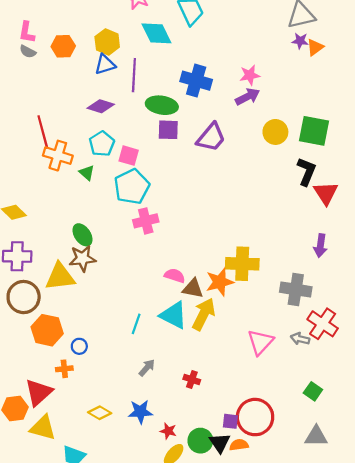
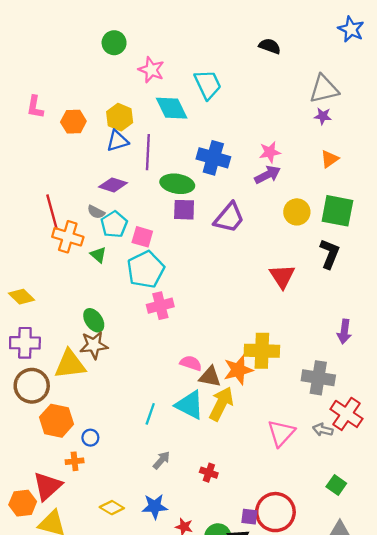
orange triangle: (315, 47) -> (330, 159), moved
gray semicircle: (28, 52) -> (96, 212), moved
red triangle: (326, 193) -> (282, 276), moved

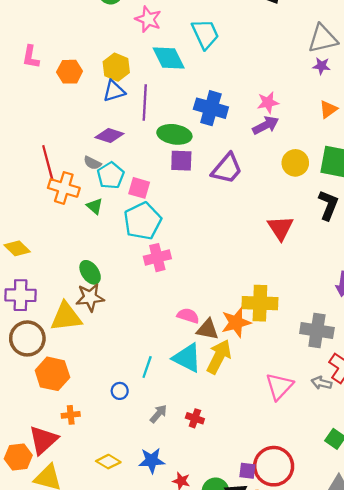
blue circle: (90, 438) -> (120, 391), moved
red cross: (209, 473) -> (195, 418), moved

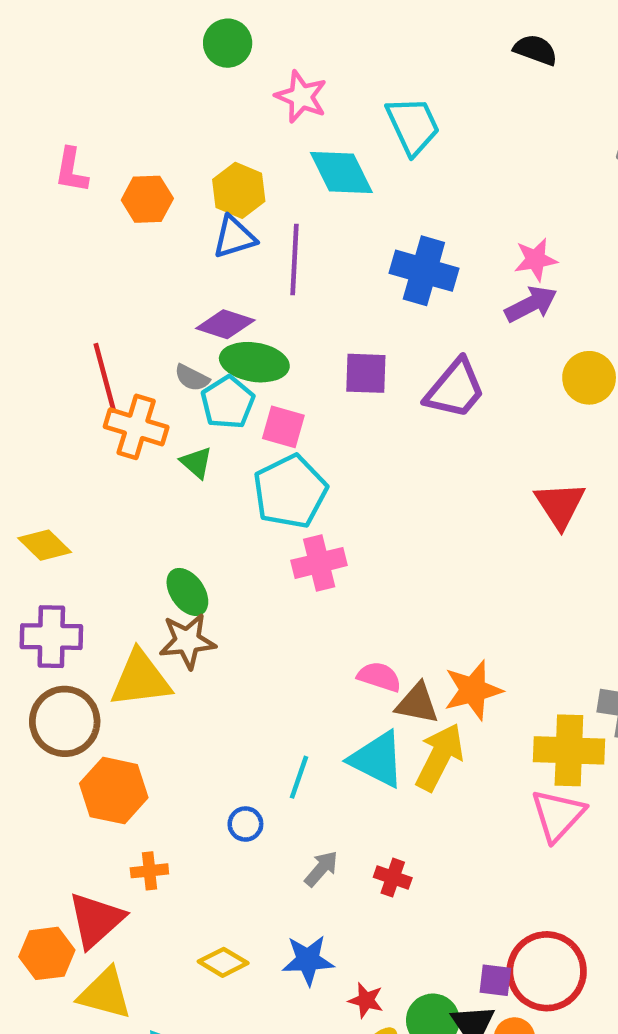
green ellipse: (174, 134) -> (254, 362), moved
yellow cross: (260, 303) -> (569, 750), moved

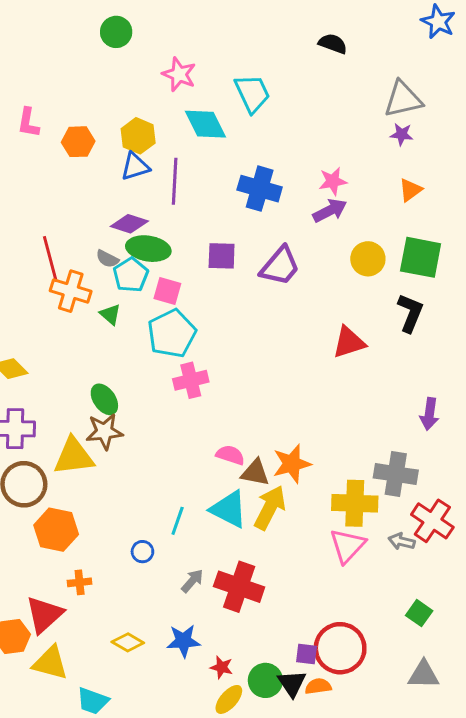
green circle: (228, 43) -> (116, 32), moved
red triangle: (560, 505) -> (349, 342), turned 45
red cross: (393, 878) -> (239, 587), size x2.0

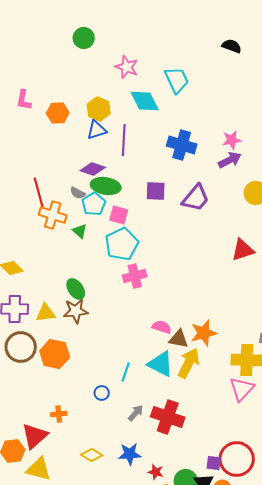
yellow triangle: (74, 456) -> (46, 313), moved, size x0.7
orange hexagon: (56, 530) -> (55, 354), moved

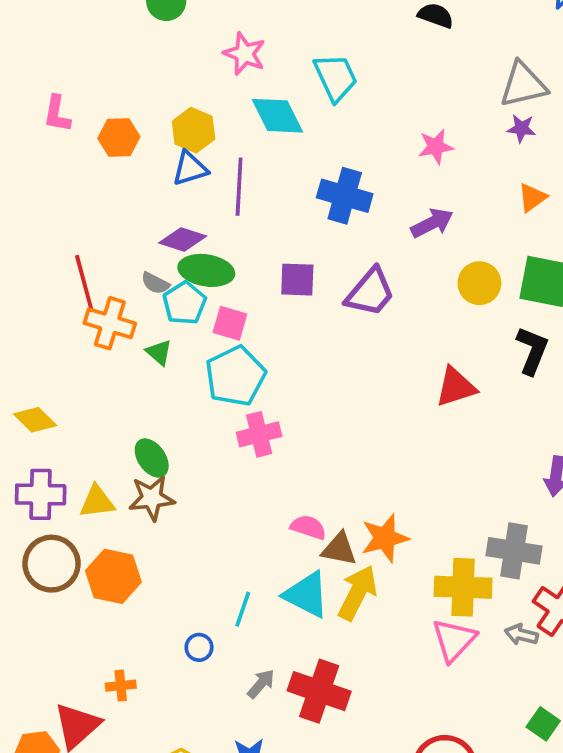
pink star: (232, 140) -> (436, 147), moved

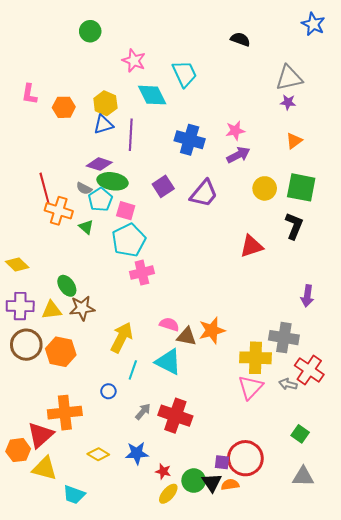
pink star: (436, 147) -> (235, 131), moved
purple square: (297, 280) -> (163, 186), turned -35
green ellipse: (152, 458) -> (67, 286), moved
yellow arrow: (357, 593) -> (122, 338), moved
orange cross: (121, 686) -> (65, 413), size x2.0

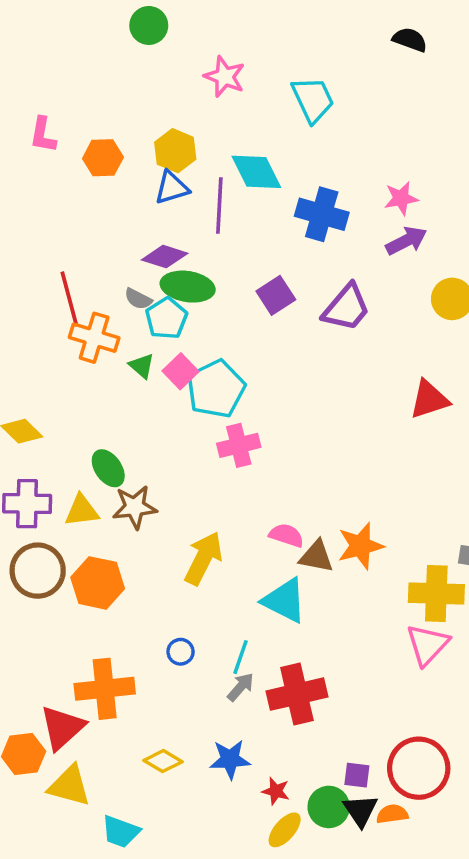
cyan diamond: (152, 95) -> (256, 172), moved
pink square: (126, 211) -> (181, 371), moved, turned 30
cyan line: (133, 370) -> (241, 657), moved
red cross: (175, 416) -> (297, 694), turned -32
purple square: (222, 462) -> (357, 775), moved

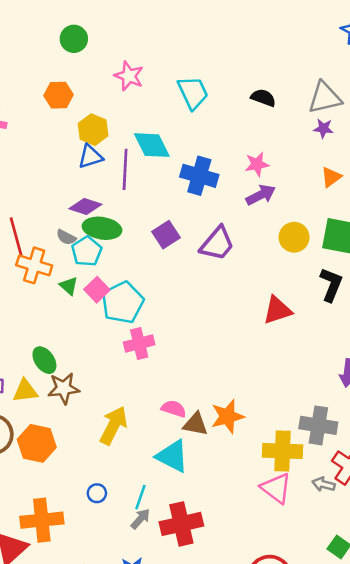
black semicircle: (410, 40) -> (263, 98), moved
orange hexagon: (103, 158) -> (58, 95), moved
pink triangle: (428, 645) -> (276, 488), turned -36

